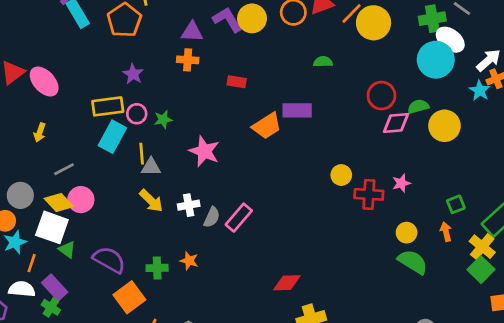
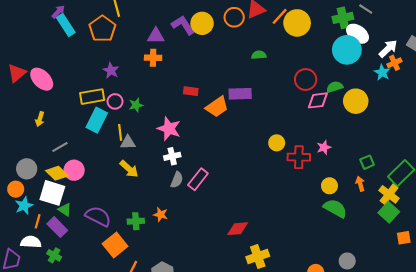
red rectangle: (237, 82) -> (191, 91), moved
white cross: (189, 205) -> (172, 156), moved
purple rectangle: (55, 287) -> (57, 227), moved

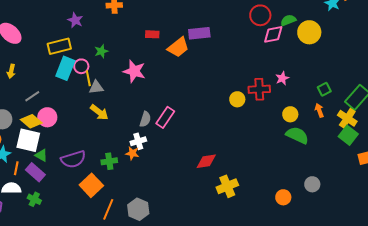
pink circle: (115, 101) -> (81, 66), moved
yellow circle: (277, 143) -> (237, 99), moved
white cross: (172, 156) -> (138, 141), moved
purple semicircle: (98, 216) -> (73, 159), turned 140

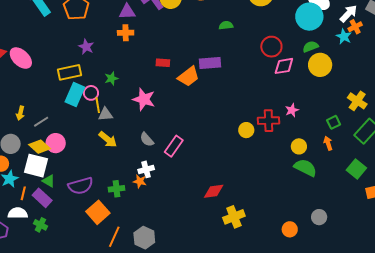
green semicircle: (288, 20) -> (311, 47), moved
yellow arrow: (11, 71) -> (20, 113), moved
yellow cross: (347, 118) -> (357, 101), moved
gray semicircle: (145, 119) -> (147, 139), moved, turned 119

